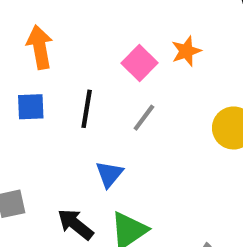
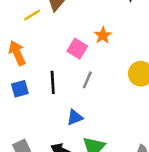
blue triangle: (109, 174) -> (75, 117), turned 42

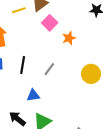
pink square: (77, 49) -> (50, 23), moved

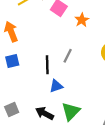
black line: (23, 65) -> (47, 65), moved

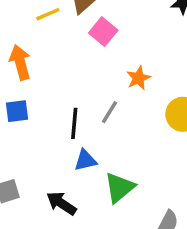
orange star: (82, 20) -> (139, 78), moved
green triangle: (71, 111) -> (120, 188), moved

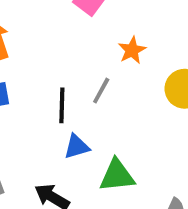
green triangle: (120, 188) -> (117, 176), turned 36

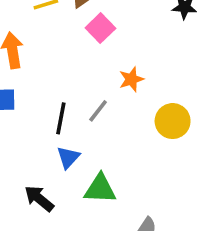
blue triangle: (77, 147) -> (68, 157), turned -40

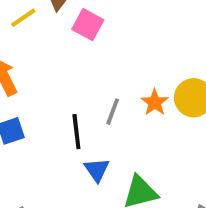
orange star: (131, 79) -> (155, 102), moved

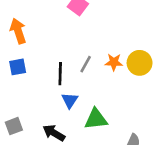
orange star: (155, 102) -> (114, 62), turned 30

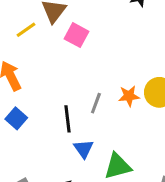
blue square: (18, 67) -> (16, 118), turned -30

